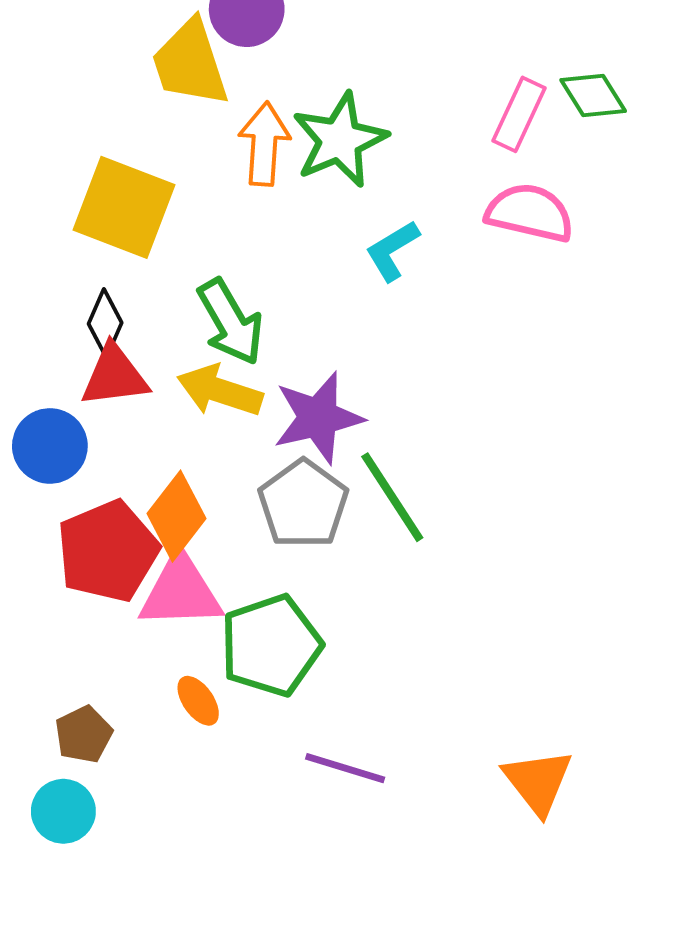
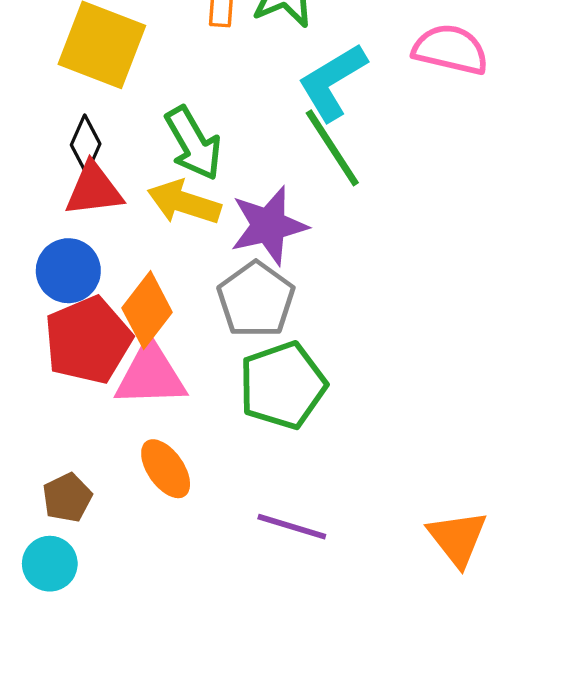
cyan L-shape: (392, 251) -> (332, 82), size x1.5
blue circle: (50, 446) -> (68, 271), moved
green line: (392, 497) -> (332, 148), moved
green pentagon: (271, 645) -> (283, 385), moved
orange ellipse: (198, 701) -> (166, 469), size x1.4

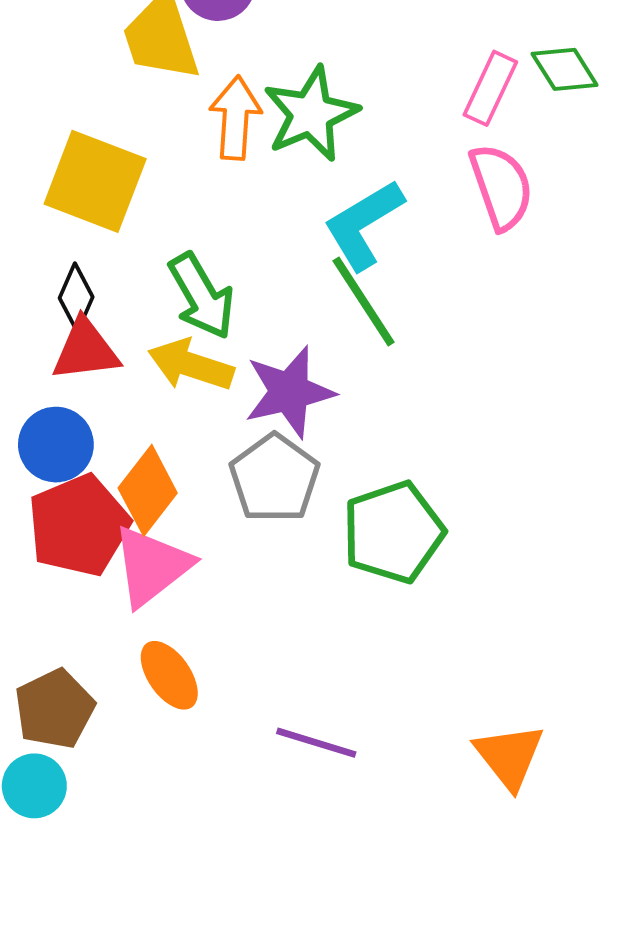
pink semicircle: (450, 49) -> (501, 187), turned 58
pink triangle: (151, 375) -> (152, 566), turned -36
green pentagon: (283, 385) -> (393, 532), moved
brown pentagon: (67, 498) -> (55, 709), size x1.4

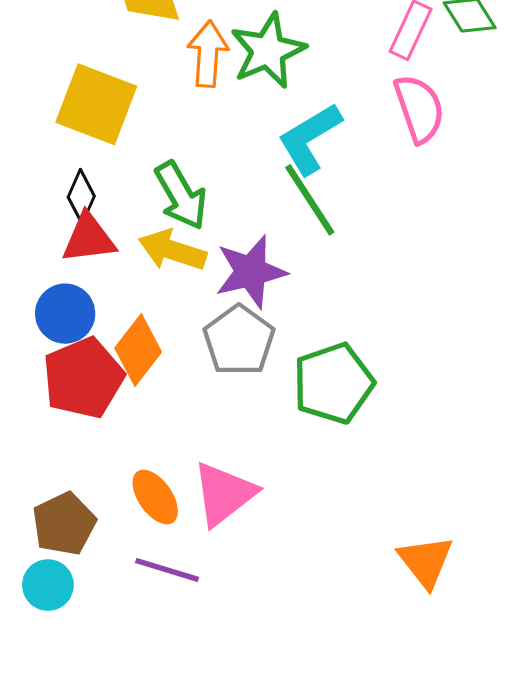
pink triangle: (152, 566) -> (224, 494), moved
purple line: (316, 743) -> (167, 570), moved

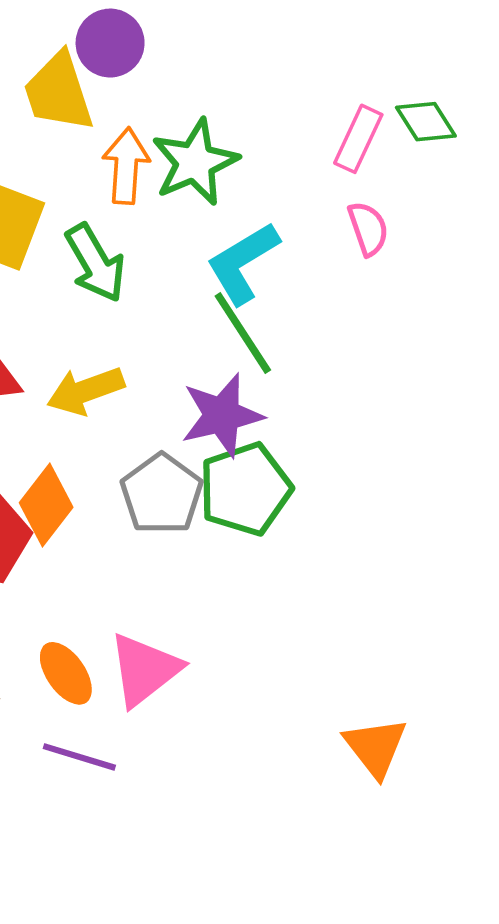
pink semicircle: (419, 109) -> (368, 229), size x0.7
green arrow: (181, 196) -> (95, 263), moved
yellow arrow: (172, 250) -> (86, 391), turned -38
purple star: (251, 272) -> (222, 415), moved
green pentagon: (333, 383) -> (245, 489), moved

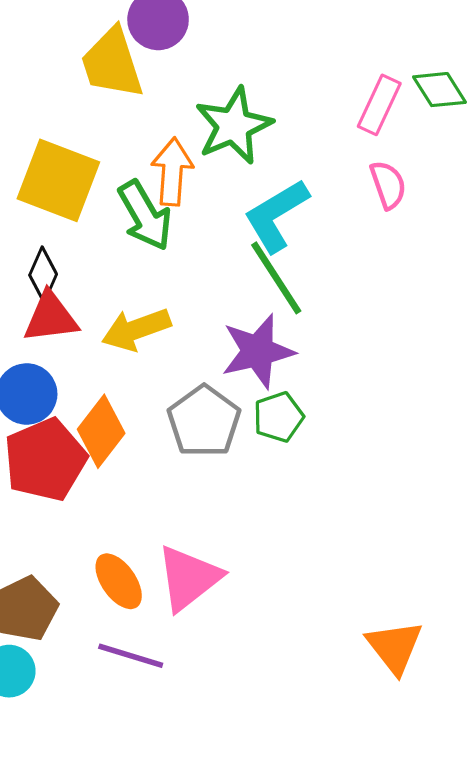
orange arrow: (126, 166) -> (172, 172), moved
green pentagon: (245, 489) -> (279, 417), size x0.6

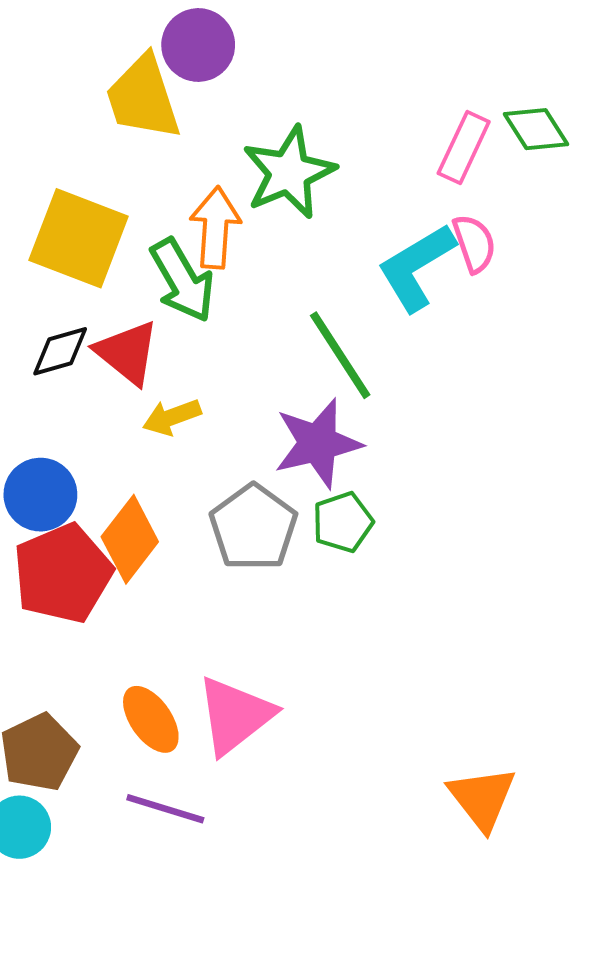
cyan L-shape: (276, 215) -> (416, 267), moved
black diamond: (43, 275) -> (60, 351), turned 50
red triangle: (51, 317) -> (127, 353), moved, turned 46
yellow arrow: (136, 329) -> (172, 417), size x0.7

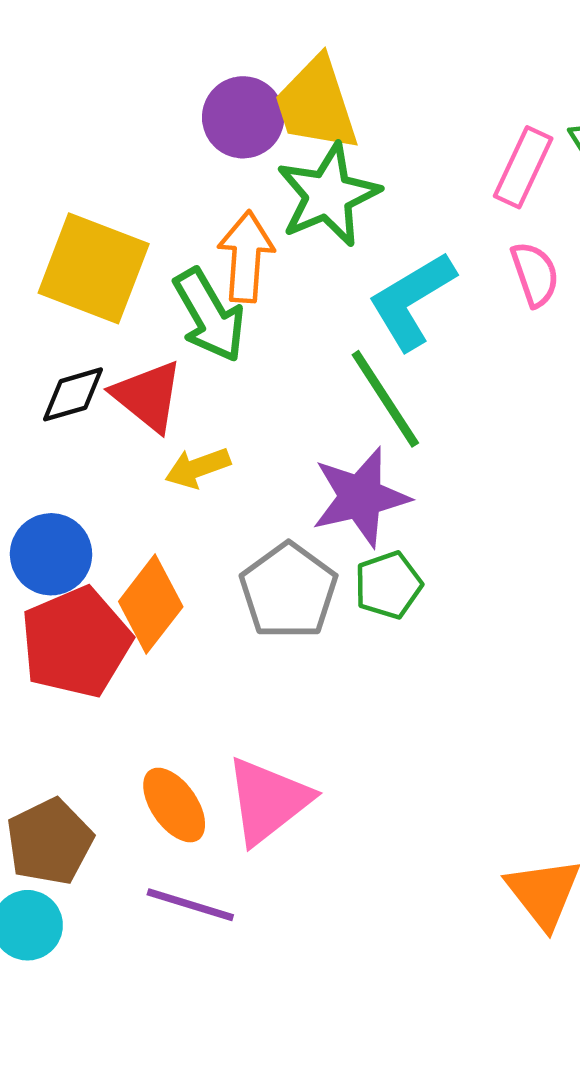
purple circle: (198, 45) -> (243, 117), moved
yellow trapezoid: (143, 98) -> (316, 104), moved
cyan L-shape: (416, 267) -> (412, 301), moved

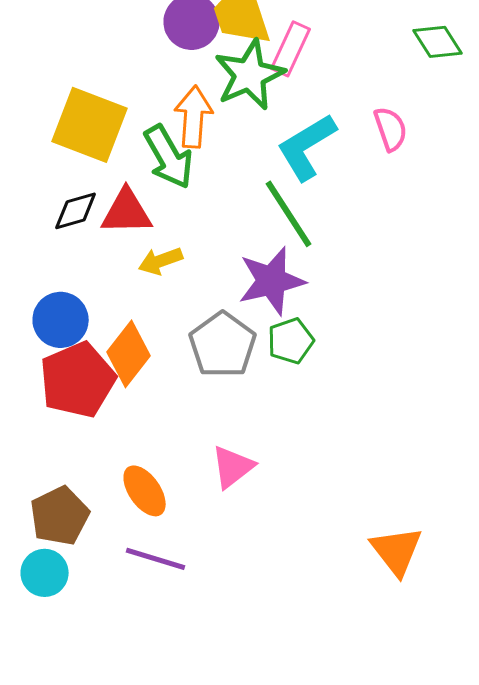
pink rectangle: (523, 167) -> (291, 49), moved
red triangle: (148, 396) -> (127, 212), turned -40
pink triangle: (268, 801) -> (233, 467), moved, size x0.7

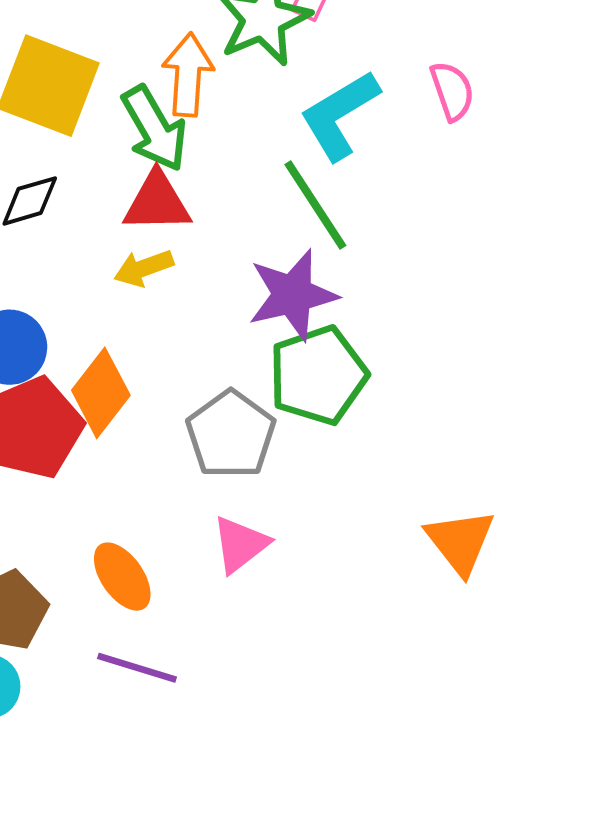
red triangle: (127, 212) -> (157, 202), moved
green pentagon: (291, 341) -> (318, 375), size x1.6
gray pentagon: (223, 345) -> (231, 434), moved
orange triangle: (397, 551) -> (460, 542), moved

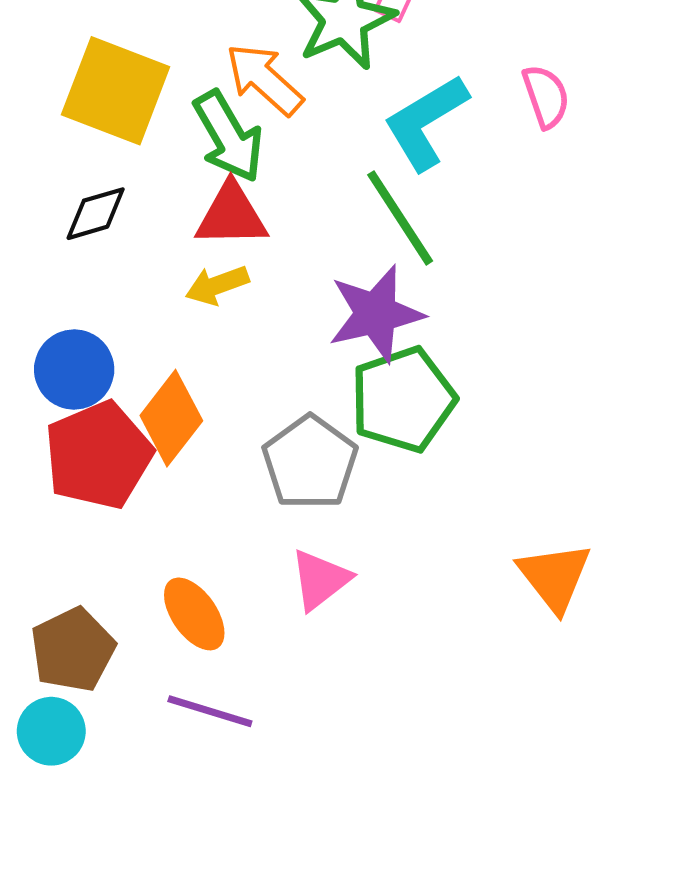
orange arrow: (188, 75) -> (264, 79), turned -52

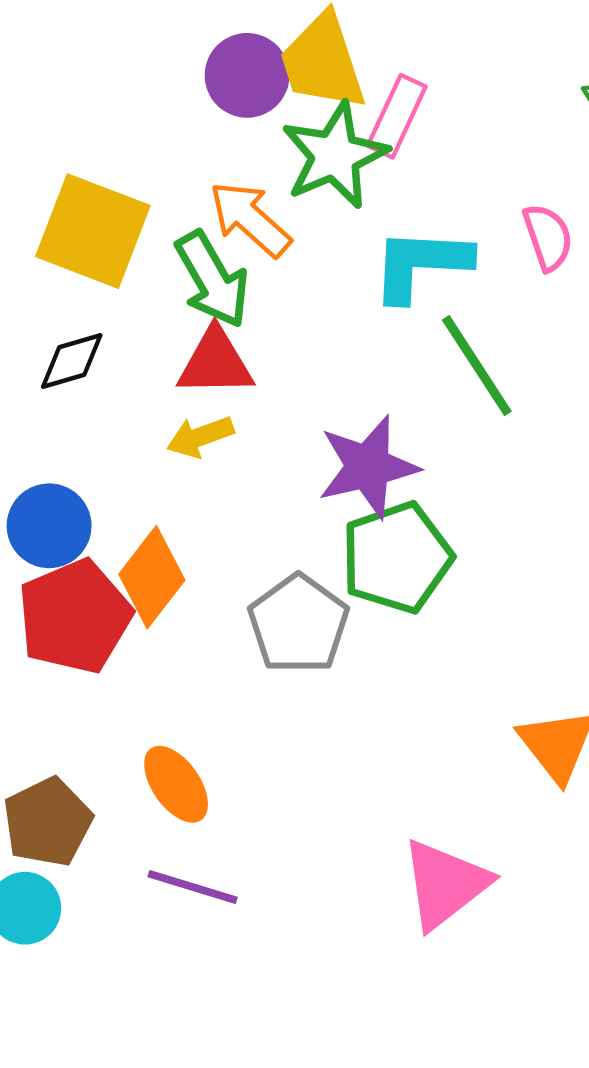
cyan L-shape: (426, 122) -> (421, 264), turned 34
green line: (400, 218) -> (477, 366), moved
pink triangle: (320, 580) -> (445, 884), moved, size x1.4

